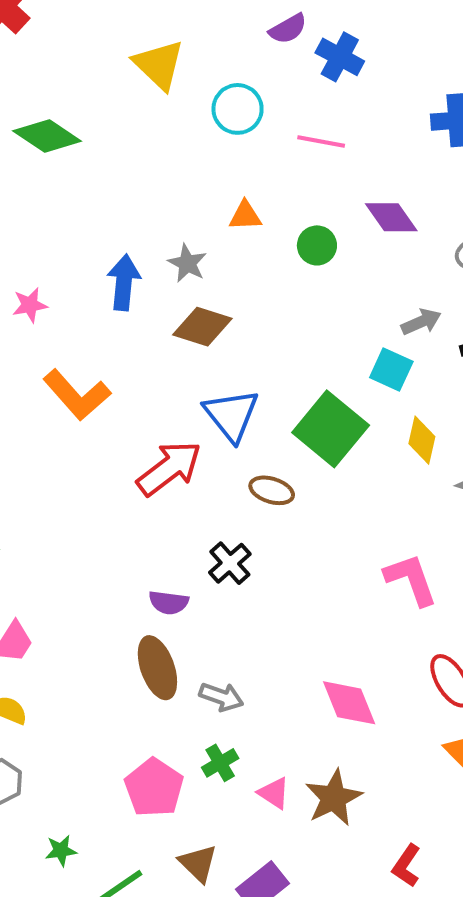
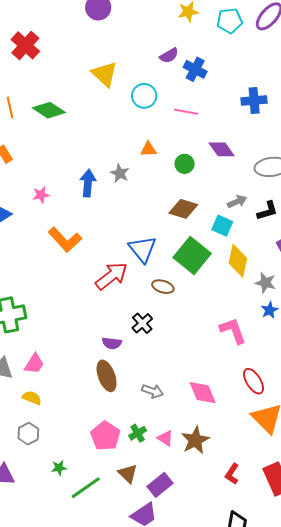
brown diamond: (202, 327) -> (183, 209), moved
yellow diamond: (422, 440) -> (238, 261), size x1.4
gray arrow: (221, 697) -> (153, 391), moved
green cross: (220, 763) -> (138, 433), moved

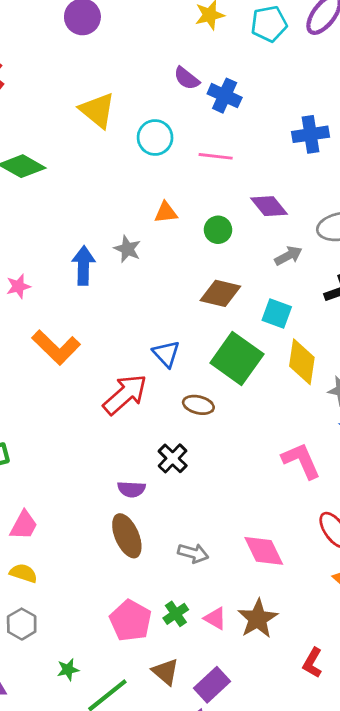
purple semicircle: (169, 55) -> (187, 78), turned 72
gray arrow: (237, 202) -> (288, 256), moved
blue triangle: (142, 249) -> (166, 354), size x0.7

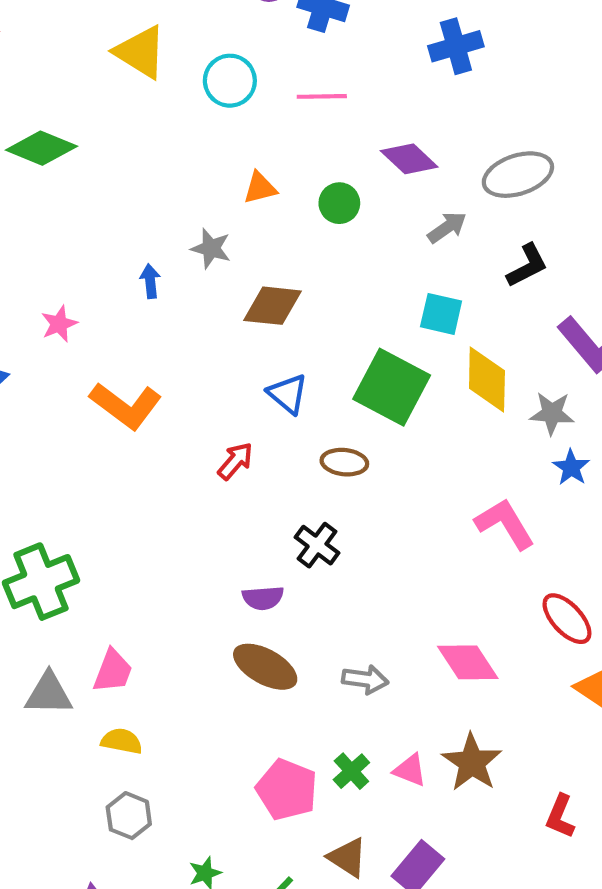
blue arrow: (84, 266) -> (150, 281), size x0.6
brown diamond: (220, 293) -> (273, 306), moved
red arrow: (125, 394) -> (235, 461), size x0.6
brown ellipse: (127, 536) -> (265, 667), turned -30

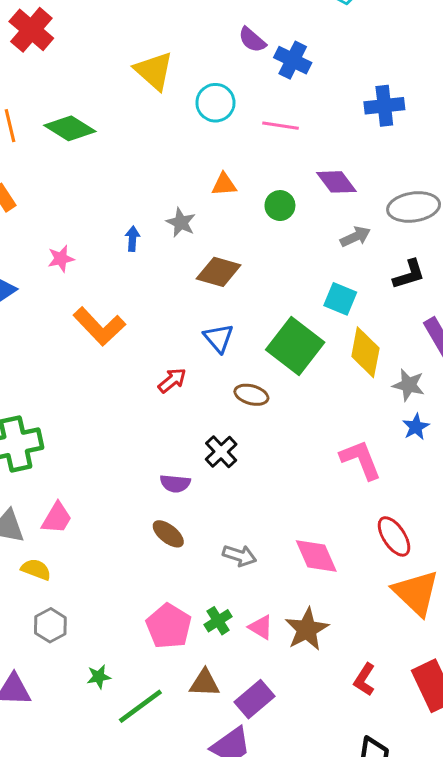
brown ellipse: (265, 667) -> (168, 534), size x0.7
yellow semicircle: (122, 741) -> (36, 569), moved
brown triangle: (348, 857) -> (204, 683), turned -40

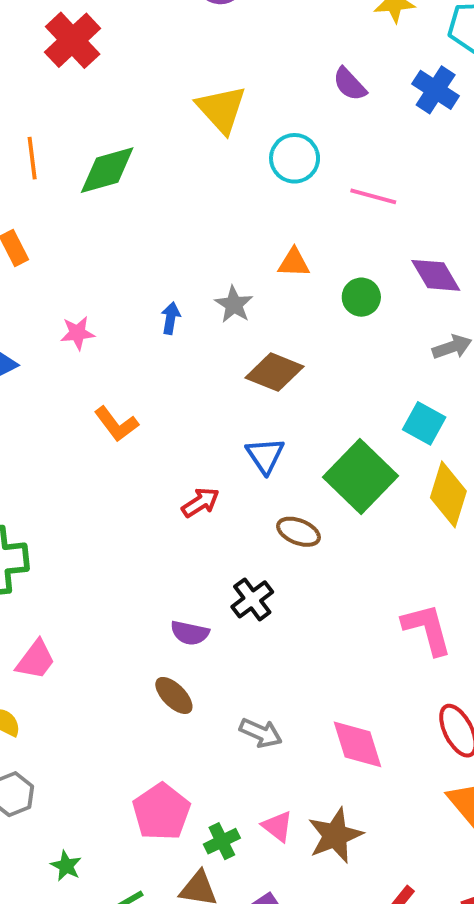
blue cross: (293, 60) -> (436, 90), moved
green diamond: (70, 128) -> (107, 170), turned -54
orange L-shape: (99, 326) -> (116, 424), size x0.7
green cross: (218, 621) -> (222, 841), moved
green star: (99, 677) -> (66, 866), turned 30

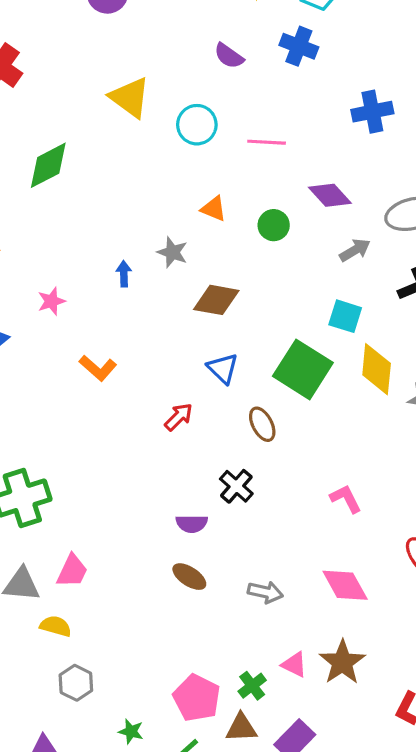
orange triangle: (294, 263) -> (214, 209), turned 32
brown ellipse: (298, 532) -> (262, 424), turned 52
pink L-shape: (427, 629) -> (346, 499), moved, size x0.7
pink pentagon: (161, 812) -> (197, 698), moved

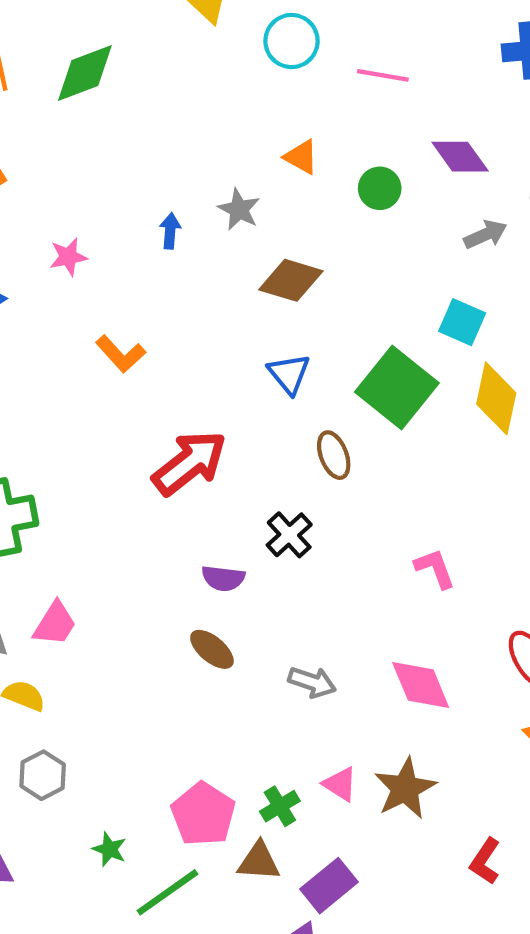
red arrow: (179, 417) -> (190, 463), moved, size x1.8

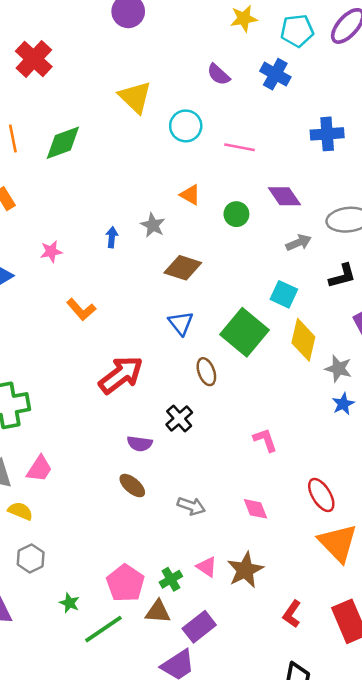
pink diamond: (421, 685) -> (256, 509), size x0.7

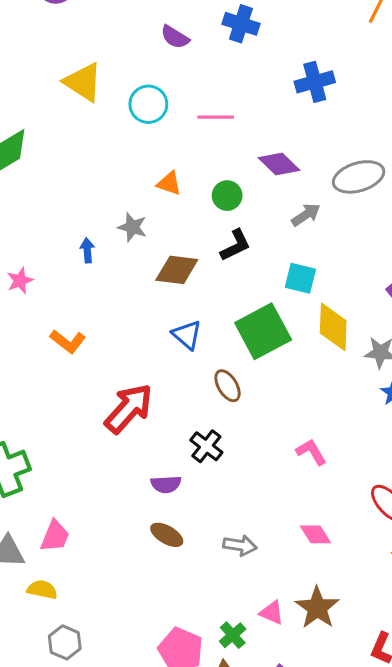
black L-shape: (342, 276) -> (236, 245), moved
green square: (245, 332) -> (263, 331), turned 33

